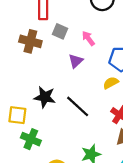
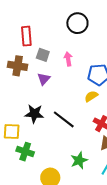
pink arrow: (88, 38) -> (68, 59), turned 32
purple triangle: (76, 61) -> (44, 79), moved

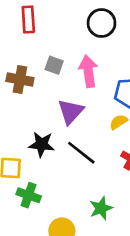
red rectangle: (26, 36) -> (28, 20), moved
pink arrow: (68, 59) -> (88, 71), size x1.6
purple triangle: (44, 79) -> (71, 111), moved, size x1.5

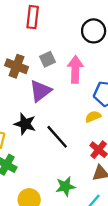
gray square: (54, 65) -> (47, 59), turned 35
purple triangle: (71, 111) -> (40, 91), moved

